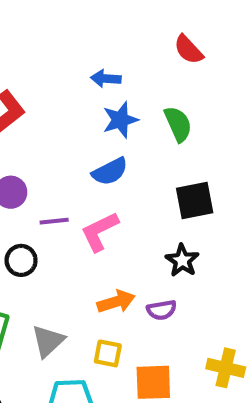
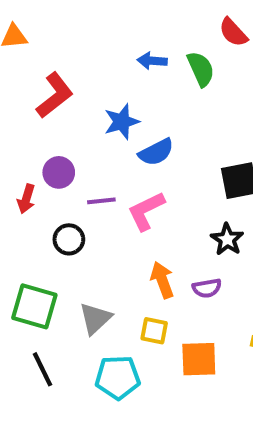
blue star: (120, 120) -> (122, 122), moved
green semicircle: (178, 124) -> (201, 69), moved
orange arrow: (116, 302) -> (162, 280), turned -93

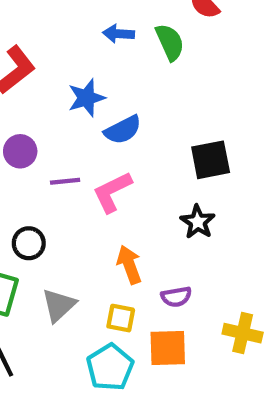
black circle: (69, 239) -> (29, 243), moved
purple semicircle: (207, 288) -> (176, 297), moved
cyan pentagon: (118, 377) -> (110, 367), moved, turned -30

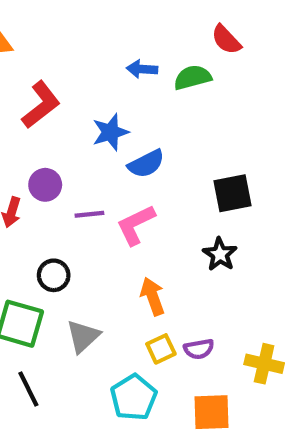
green semicircle: (170, 42) -> (193, 77), turned -81
purple semicircle: (176, 297) -> (199, 349), moved
yellow square: (121, 318) -> (161, 349), moved, turned -36
orange square: (168, 348) -> (211, 412), moved

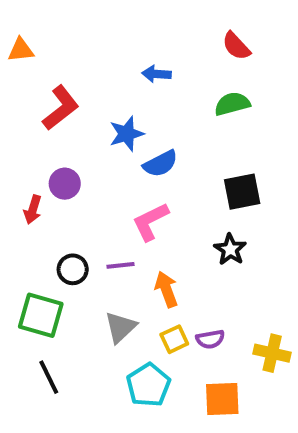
green semicircle: (193, 77) -> (232, 104), moved
purple line: (89, 214) -> (121, 265), moved
gray triangle: (83, 336) -> (121, 327), moved

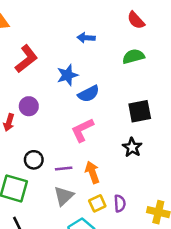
purple line: (121, 265) -> (64, 169), moved
purple semicircle: (210, 339) -> (120, 203), turned -84

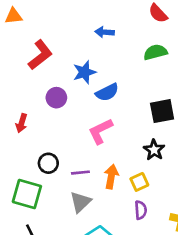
purple circle: (29, 106) -> (56, 98), moved
orange arrow: (92, 172) -> (111, 177), turned 30
yellow square: (97, 203) -> (139, 182), moved

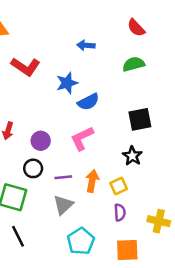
red L-shape: (40, 55) -> (26, 67), turned 72
purple circle: (56, 98) -> (41, 141), moved

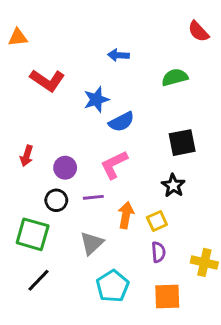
red semicircle: (136, 28) -> (198, 31), moved
purple line: (63, 177) -> (93, 197), moved
black line: (18, 236) -> (39, 280), turned 70

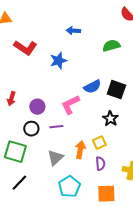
blue semicircle: (121, 122) -> (92, 87), moved
black square: (182, 143) -> (116, 90), turned 30
orange arrow: (126, 215) -> (80, 150), moved

